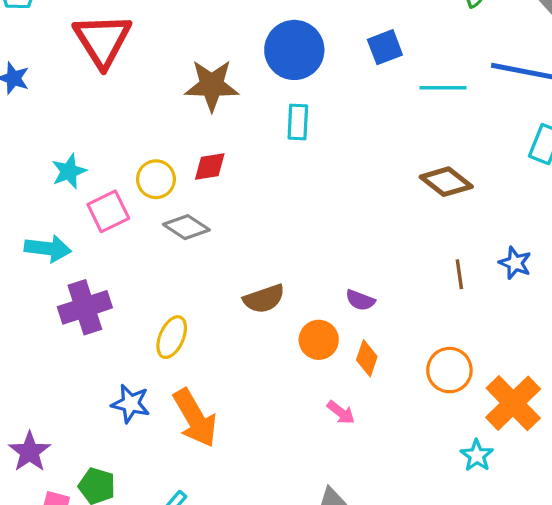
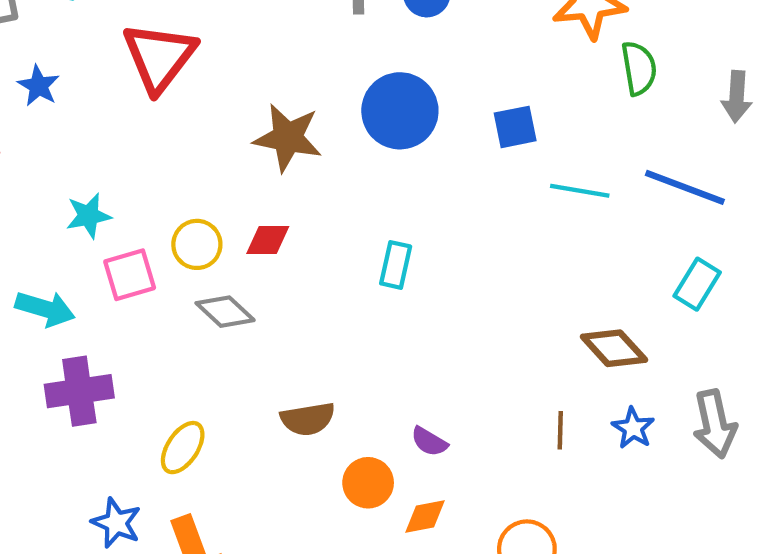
cyan rectangle: (298, 122) -> (396, 265), moved
brown diamond: (446, 182) -> (614, 348), moved
orange diamond: (367, 358) -> (425, 516), turned 51

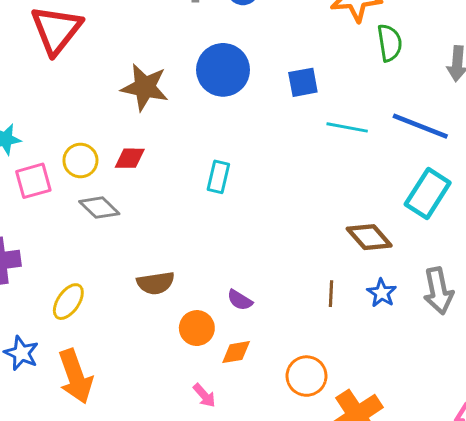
cyan rectangle: (697, 284) -> (428, 194), size x1.4

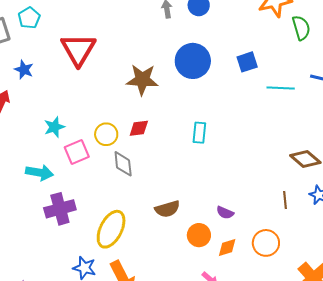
gray diamond: (99, 208) -> (123, 164), turned 48
yellow ellipse: (68, 302) -> (111, 229), size x1.5
orange circle: (307, 376) -> (266, 243), moved

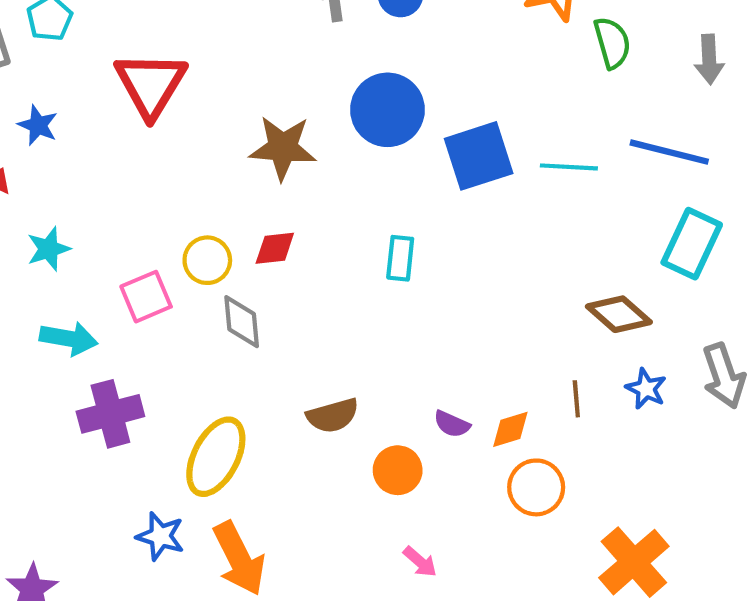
blue square: (247, 62) -> (479, 156), moved, size x1.6
cyan star: (54, 127) -> (49, 249), moved
orange diamond: (227, 248) -> (510, 429), moved

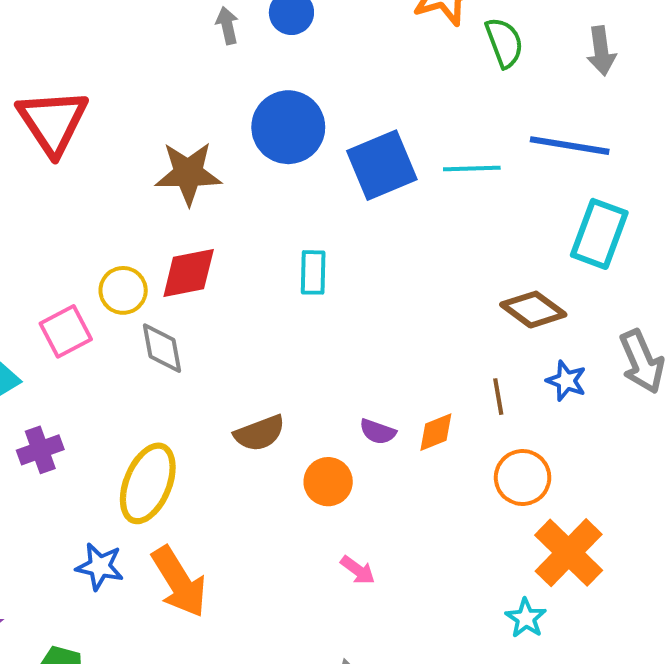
red diamond: (275, 248) -> (189, 273), size x1.4
purple cross: (110, 414) -> (40, 450), size x0.7
orange circle: (536, 487) -> (523, 478), moved

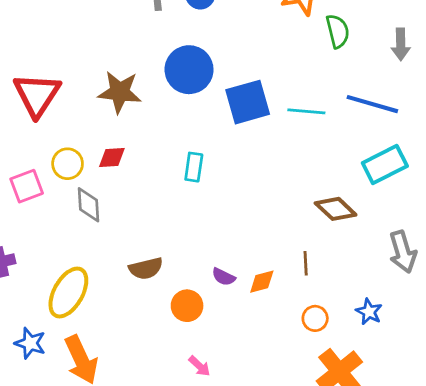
red triangle: (53, 122) -> (37, 95), moved
cyan rectangle: (599, 234) -> (385, 164), turned 36
red diamond: (189, 273) -> (112, 157), size x0.7
blue star: (566, 381) -> (369, 312), moved
orange circle: (523, 478) -> (315, 318), size x0.7

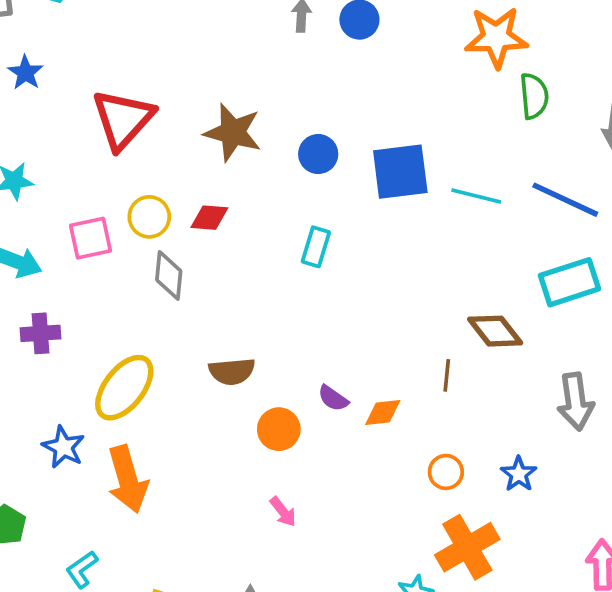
blue circle: (189, 70) -> (318, 154), moved, size x0.6
brown line: (306, 263) -> (447, 375), moved

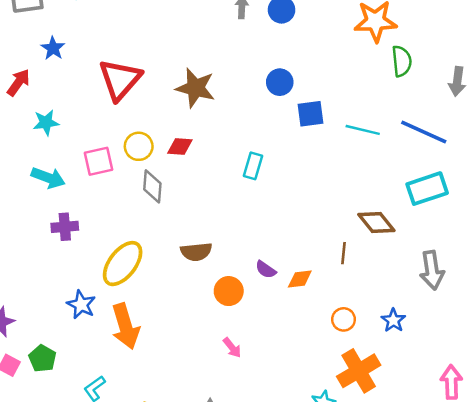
blue circle: (318, 154) -> (280, 82), moved
blue square: (400, 172) -> (310, 114), size x0.7

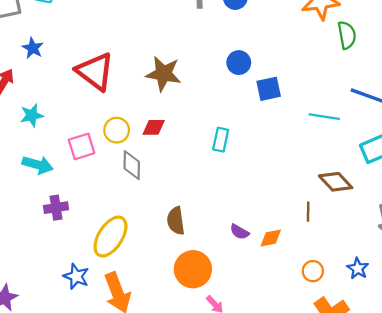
red triangle: (120, 80) -> (95, 72), turned -30
cyan line: (363, 130) -> (324, 117), moved
brown semicircle: (196, 252) -> (176, 221), turned 92
orange circle: (229, 291) -> (193, 269), moved, size x1.4

